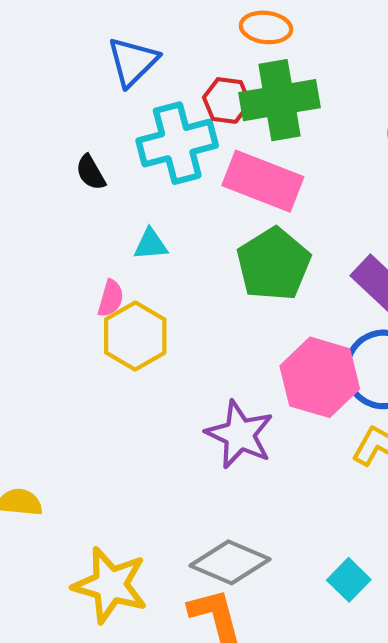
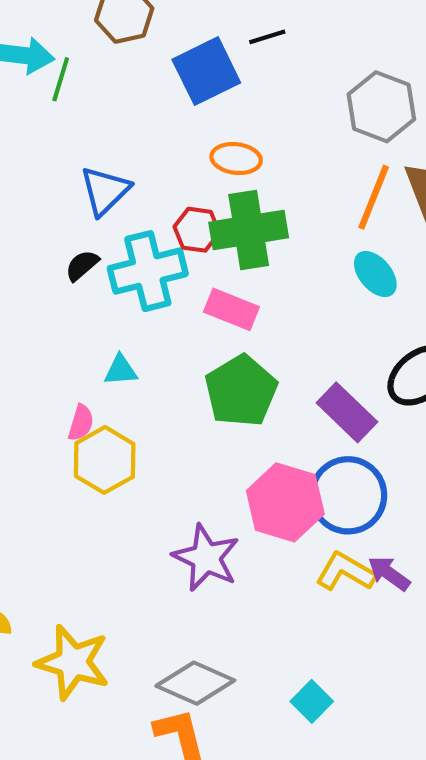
black semicircle: (91, 172) -> (82, 265), moved, turned 78
pink rectangle: (263, 181) -> (231, 309), size x0.7
yellow star: (110, 585) -> (73, 662), moved

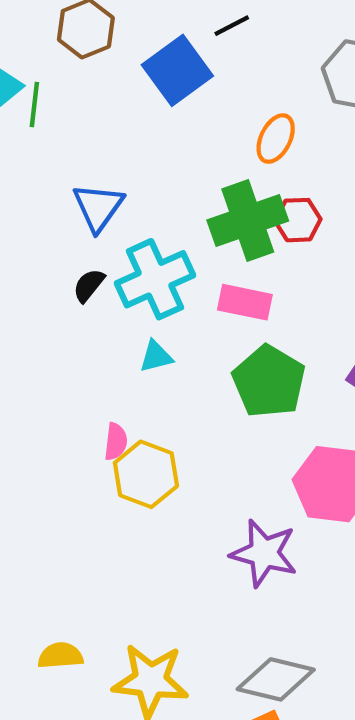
orange ellipse: (236, 159) -> (276, 139), moved, turned -60
red hexagon: (197, 230) -> (298, 220), moved
cyan triangle: (121, 370) -> (156, 356), moved

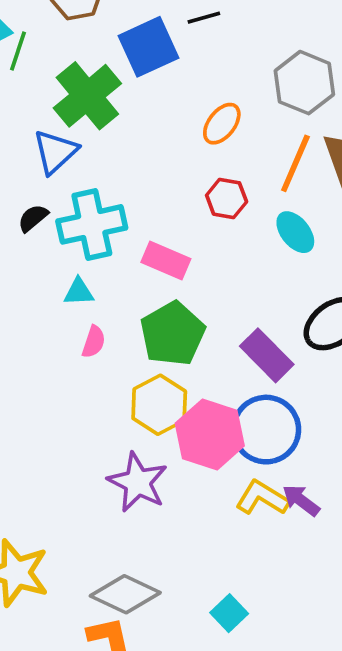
green cross: (248, 220) -> (87, 96), moved, turned -32
pink semicircle: (116, 442) -> (94, 342), moved
yellow hexagon: (146, 474) -> (159, 405), moved

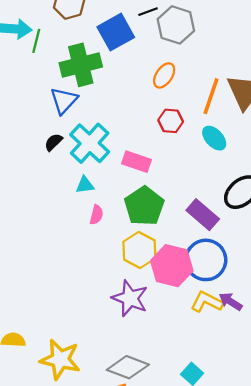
gray hexagon: (304, 83) -> (176, 25), moved
green cross: (87, 96) -> (81, 65), turned 30
cyan cross: (92, 224) -> (90, 143), turned -30

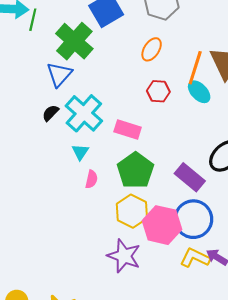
green cross: (81, 65) -> (74, 41), turned -33
cyan ellipse: (214, 138) -> (199, 92), moved
cyan triangle: (85, 185) -> (80, 152), turned -48

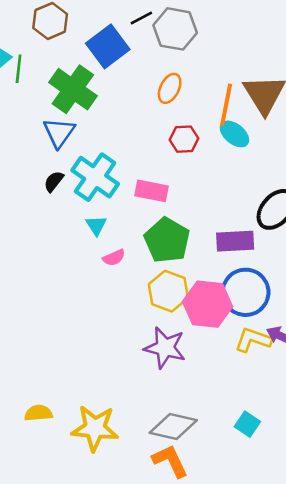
purple rectangle: (190, 177) -> (235, 241), turned -36
pink semicircle: (91, 179) -> (114, 258), turned 60

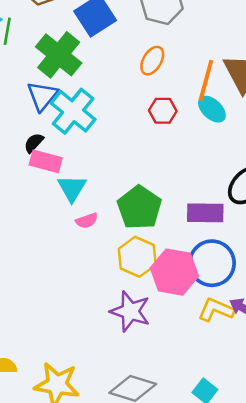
cyan cross: (95, 177) -> (73, 111), moved
pink rectangle: (151, 191) -> (46, 161), moved
cyan triangle: (96, 225) -> (72, 188), size x1.4

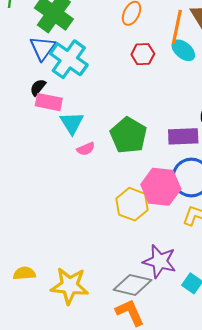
yellow hexagon: (137, 257) -> (132, 204), moved
purple star: (130, 311) -> (160, 261), moved

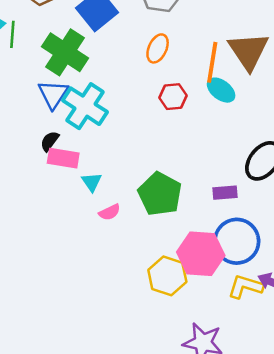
cyan triangle: (72, 123) -> (92, 182), size x0.7
purple rectangle: (183, 136) -> (225, 193), size x0.7

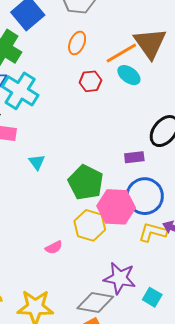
orange line: (212, 62) -> (121, 53), turned 52
cyan triangle: (92, 182) -> (37, 162), moved
green pentagon: (160, 194) -> (86, 182), moved
pink semicircle: (110, 212) -> (54, 247), moved

